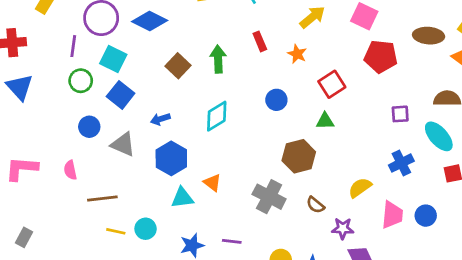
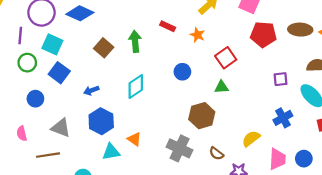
brown ellipse: (429, 36) -> (300, 30), moved
red rectangle: (260, 41) -> (168, 26), turned -40
gray triangle: (123, 144) -> (61, 128), moved

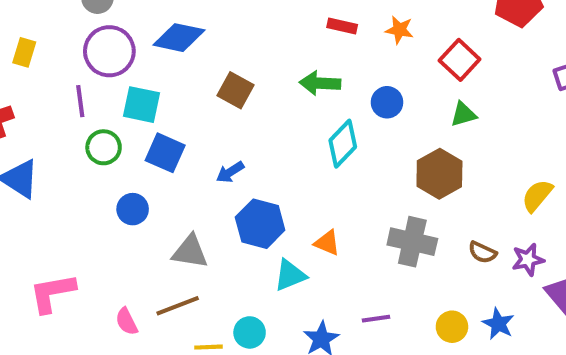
green arrow: (135, 41) -> (320, 83), moved, turned -70
cyan diamond: (136, 86) -> (343, 144), moved
pink semicircle: (22, 133) -> (127, 321), moved
brown semicircle: (216, 154) -> (482, 252), moved

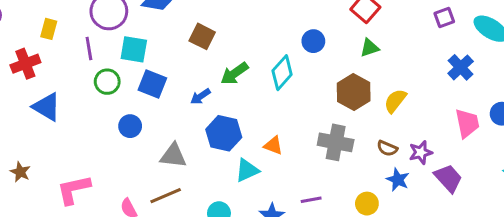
yellow rectangle: (24, 52) -> (49, 29), moved
green arrow: (320, 83) -> (234, 74), moved, turned -36
yellow semicircle: (537, 196) -> (395, 101), moved
blue star: (498, 324) -> (398, 180), moved

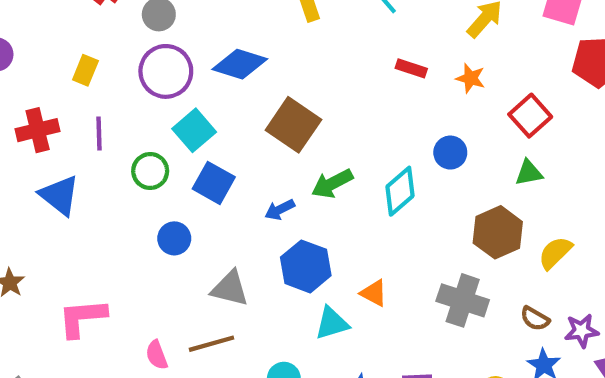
yellow rectangle: (49, 29) -> (85, 70), moved
brown square: (202, 36) -> (293, 125), size x1.4
purple line: (89, 48) -> (99, 134), moved
cyan square: (134, 49) -> (194, 130), turned 32

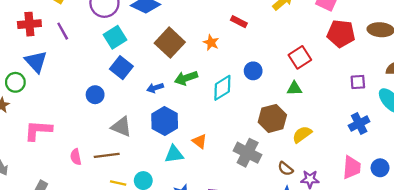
orange star: (471, 78) -> (211, 43), moved
purple line: (99, 134) -> (63, 31), turned -36
green circle: (150, 171) -> (15, 82), moved

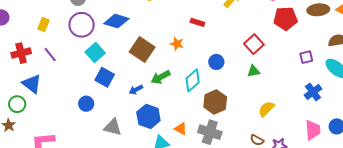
brown hexagon: (272, 118) -> (215, 102), moved
gray cross: (248, 153) -> (210, 132), moved

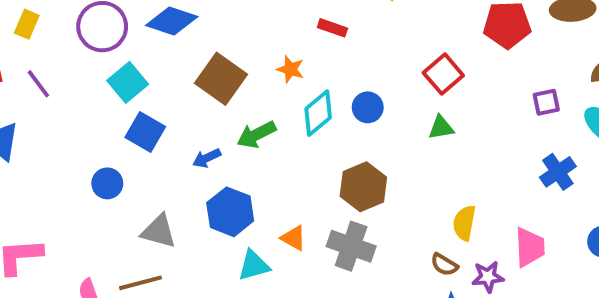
cyan diamond: (193, 80) -> (318, 113), moved
yellow semicircle: (266, 109) -> (464, 223), moved, turned -36
pink trapezoid: (313, 130) -> (530, 247), moved

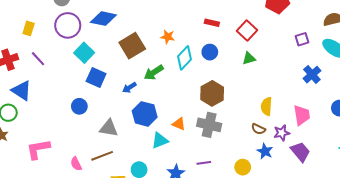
red rectangle: (332, 28) -> (212, 23), moved
brown square: (221, 79) -> (132, 46), turned 30

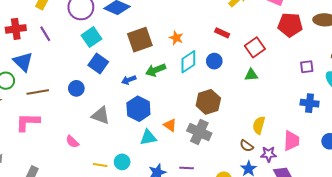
blue cross: (312, 75) -> (310, 103), turned 36
brown line: (102, 156) -> (38, 92), moved
pink semicircle: (76, 164) -> (72, 142), moved, turned -32

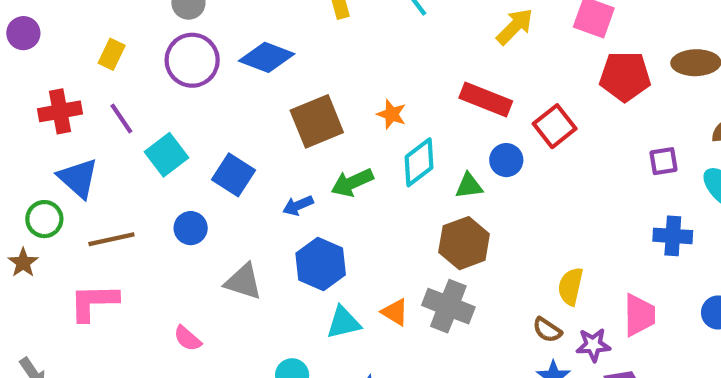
red rectangle: (222, 33) -> (486, 100), size x1.6
cyan square: (91, 37) -> (166, 155), moved
blue circle: (214, 61) -> (506, 160), moved
green triangle: (251, 75) -> (469, 186), moved
orange triangle: (170, 125) -> (395, 312), moved

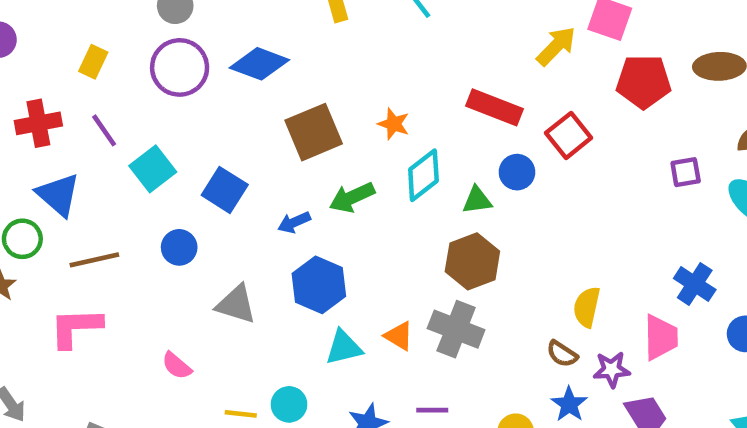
yellow arrow: (515, 27) -> (556, 46), moved
blue cross: (673, 236) -> (695, 284), moved, turned 30

